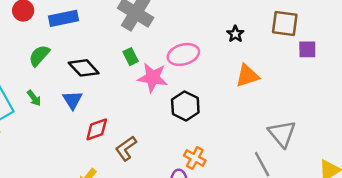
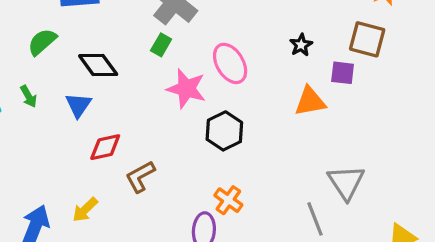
purple square: (307, 49) -> (343, 73), moved
pink ellipse: (183, 54) -> (230, 63), turned 68
green rectangle: (131, 57) -> (161, 45), moved, turned 49

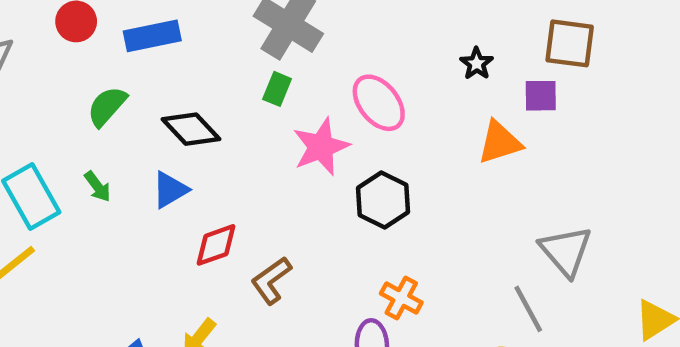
pink star: (186, 89) -> (321, 147), turned -30
blue triangle: (78, 105) -> (170, 190), turned 32

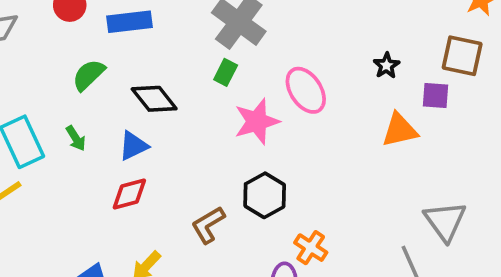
black hexagon: (383, 200) -> (265, 195), moved
red diamond: (216, 245) -> (129, 194), moved

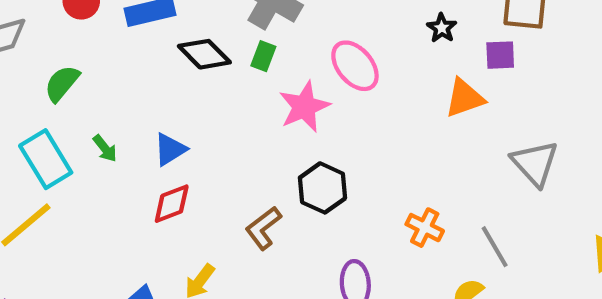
green semicircle: (89, 75) -> (62, 83), moved
black diamond: (154, 99) -> (204, 54), moved
gray triangle: (445, 221) -> (535, 163), moved
orange cross: (311, 248) -> (425, 228), moved

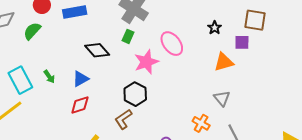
black diamond: (204, 54) -> (97, 50), moved
green semicircle: (62, 83) -> (32, 31), moved
gray triangle: (535, 163) -> (222, 98), moved, size x0.7
black hexagon: (322, 188) -> (135, 94), moved

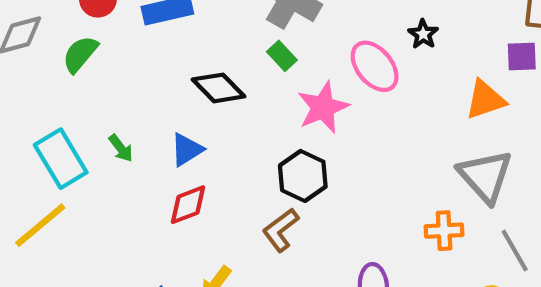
black star: (215, 28) -> (423, 34), moved
green rectangle: (128, 36) -> (282, 56), turned -64
gray triangle: (222, 98) -> (485, 176), size x1.6
orange cross: (201, 123) -> (444, 231), turned -30

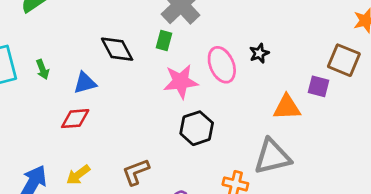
green rectangle: (282, 56) -> (164, 40), turned 42
black hexagon: (303, 176) -> (197, 128), moved
gray triangle: (485, 176) -> (272, 157), turned 42
brown L-shape: (281, 230) -> (136, 172), moved

